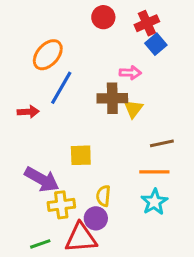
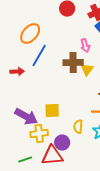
pink arrow: (130, 73) -> (85, 46), turned 72
yellow square: (81, 155) -> (52, 111), moved
yellow semicircle: (103, 196) -> (78, 127), moved

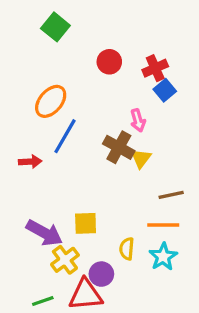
brown cross: (73, 63) -> (119, 147), turned 30
yellow cross: (39, 134) -> (65, 260), turned -30

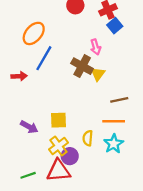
purple arrow: (44, 233) -> (29, 127), size x0.7
yellow cross: (65, 260) -> (58, 146), moved

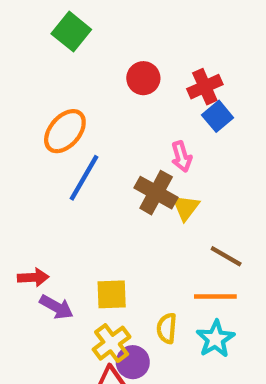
red arrow: (19, 76) -> (33, 277), moved
brown line: (119, 100) -> (226, 256), turned 42

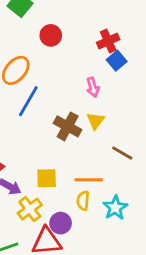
red circle: (143, 78) -> (51, 35), moved
brown cross: (156, 193) -> (68, 126), moved
orange line: (215, 296) -> (89, 180), moved
yellow cross: (112, 343) -> (30, 209), moved

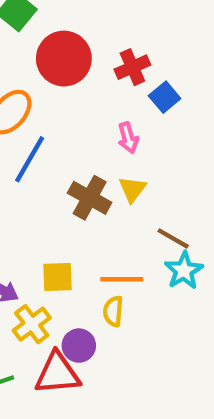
red circle: (51, 35) -> (64, 59), size x1.6
red cross: (108, 41) -> (132, 67), moved
cyan star: (115, 208) -> (184, 271), moved

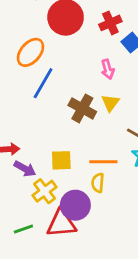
purple circle: (79, 346) -> (75, 205), size x1.4

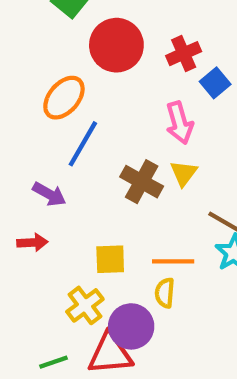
pink arrow: (108, 69) -> (179, 123), size x1.4
purple arrow: (25, 169) -> (49, 194), moved

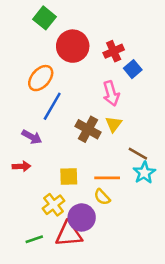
yellow semicircle: (165, 293) -> (102, 197), turned -48

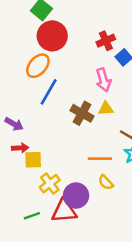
red circle: (73, 46) -> (52, 36), moved
yellow triangle: (114, 124) -> (106, 109), turned 49
purple arrow: (32, 137) -> (14, 124), moved
yellow square: (69, 177) -> (33, 160), moved
yellow semicircle: (102, 197) -> (106, 182), moved

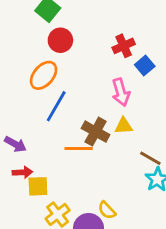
red circle: (52, 36) -> (60, 40), size x0.7
orange line: (100, 159) -> (79, 148), moved
yellow semicircle: (106, 182) -> (107, 210), moved

